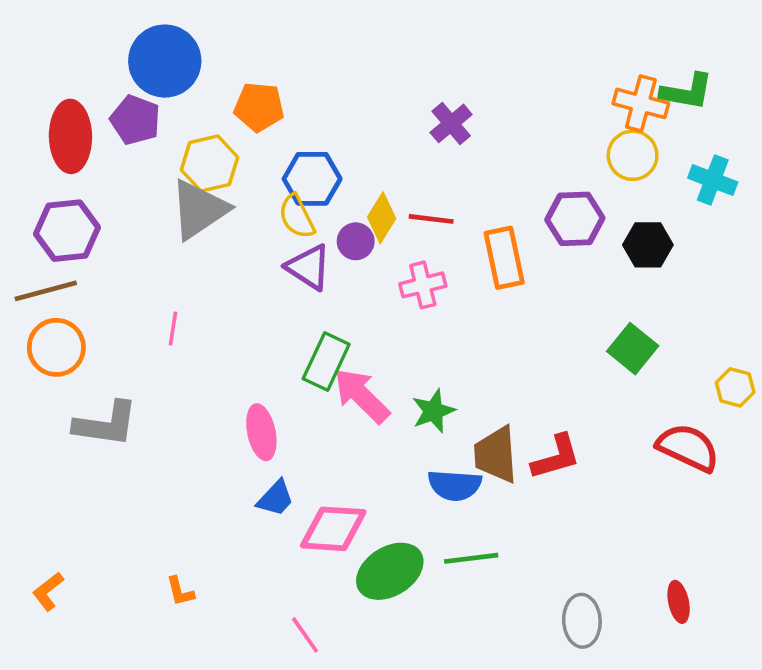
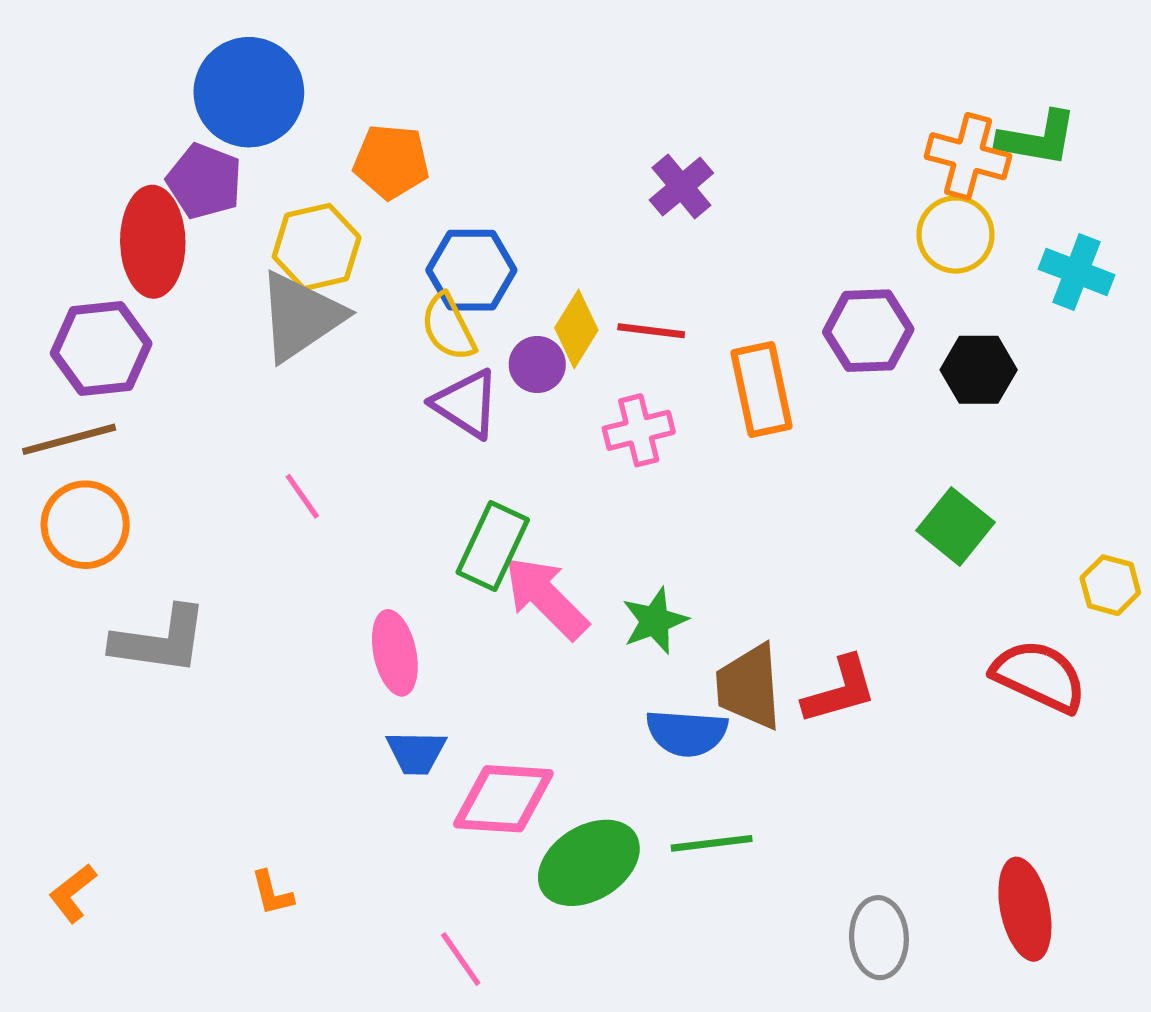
red ellipse: (70, 136) -> (153, 242), moved
pink line: (173, 329) -> (302, 496), moved, turned -44
blue trapezoid: (276, 498) -> (416, 753), turned 48
red ellipse: (679, 602) -> (1025, 909), size x1.6

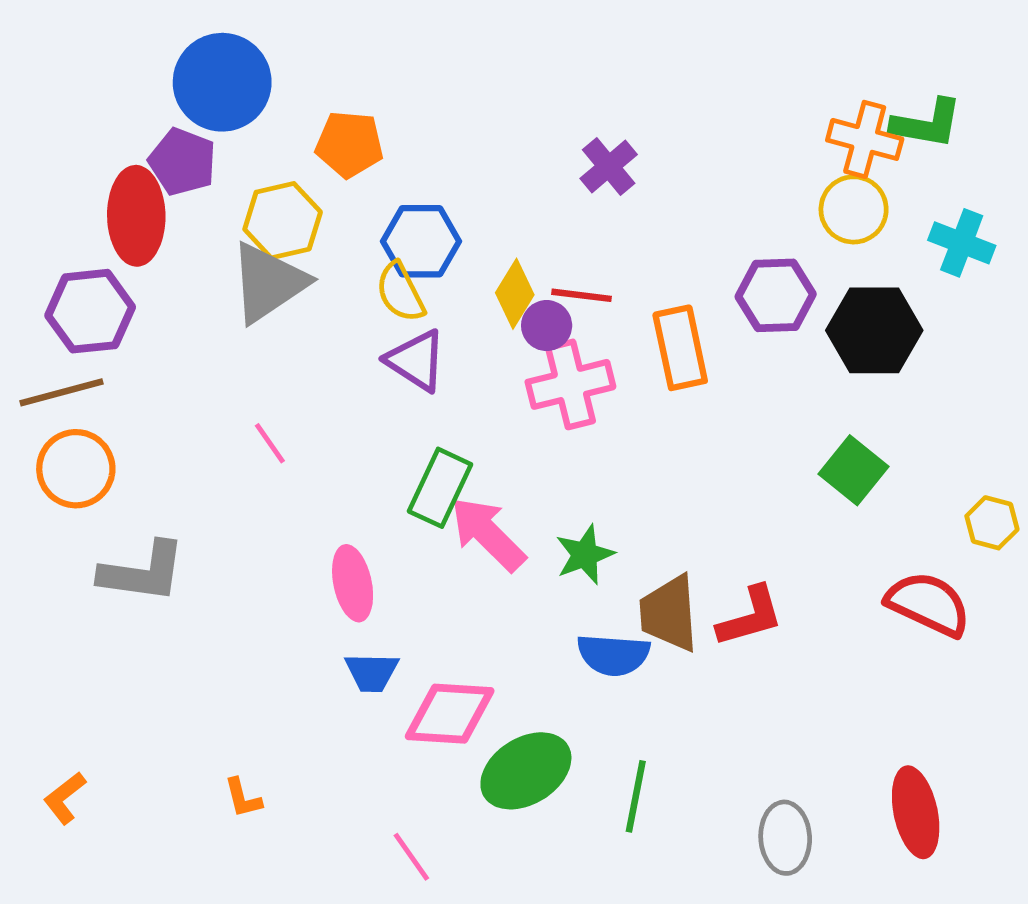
purple circle: (537, 364) -> (547, 326), moved
black hexagon: (979, 370) -> (874, 330), size x1.4
pink cross: (639, 430) -> (570, 384), size x1.4
green line: (712, 843) -> (636, 796), moved, turned -72

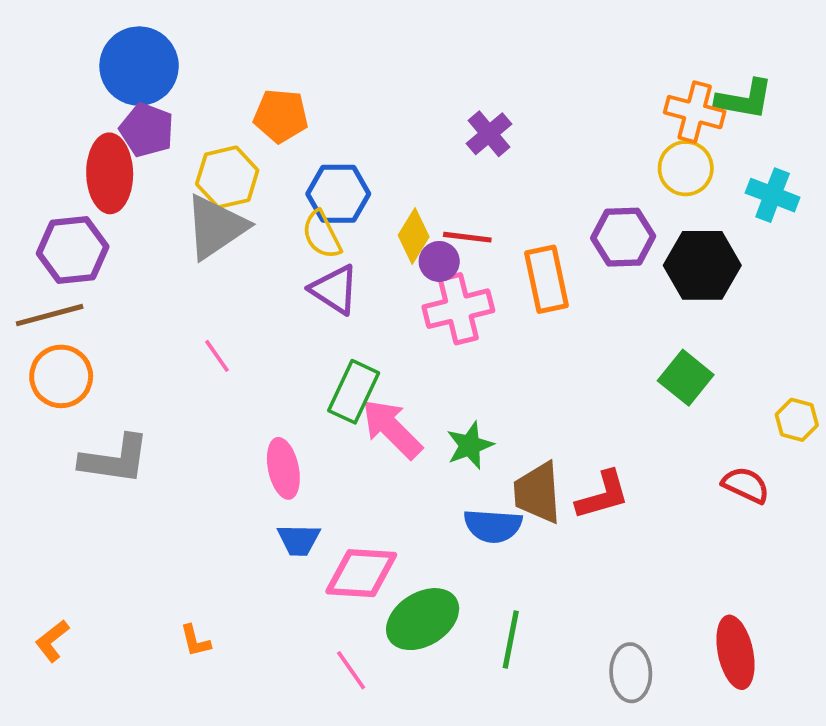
blue circle: (222, 82) -> (139, 66), moved
red semicircle: (928, 604) -> (746, 485), size x0.7
pink line: (411, 857) -> (351, 670), moved

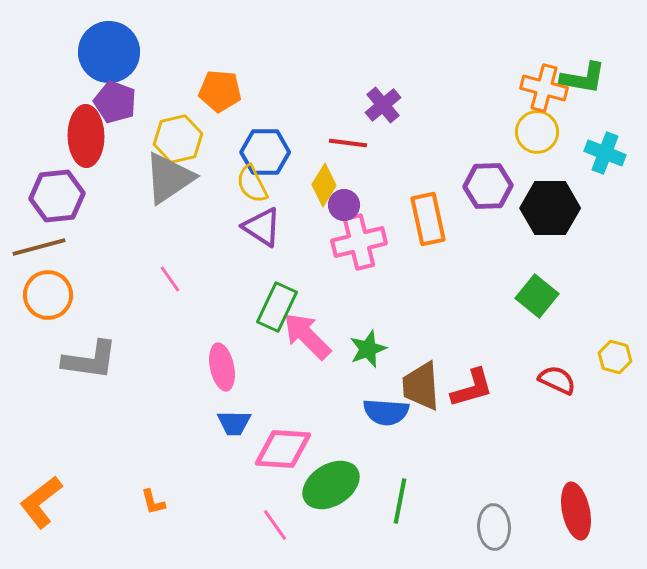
red line: (467, 237) -> (348, 143), moved
yellow hexagon: (797, 420) -> (615, 357), moved
red semicircle: (746, 485) -> (557, 380), moved
orange L-shape: (52, 641) -> (41, 502), size x1.6

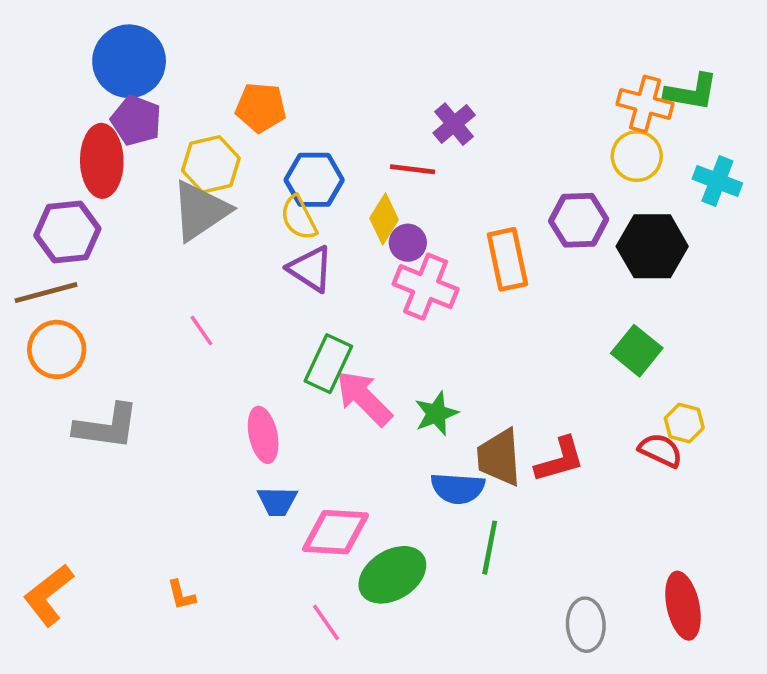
pink cross: (359, 242) -> (426, 287), turned 36
yellow hexagon: (615, 357) -> (684, 423), moved
green line: (400, 501) -> (490, 548), moved

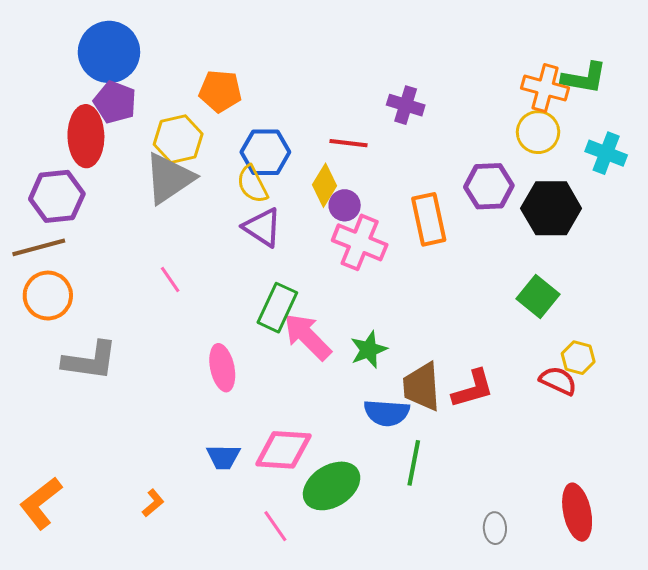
purple cross: (454, 124) -> (406, 105), moved, turned -33
blue trapezoid: (277, 501) -> (223, 457), moved
orange L-shape: (181, 595) -> (153, 503), turned -116
gray ellipse: (586, 625) -> (495, 528), size x0.7

